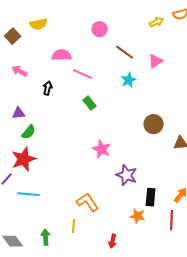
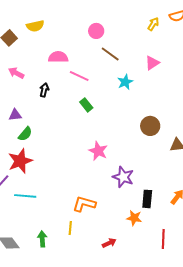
yellow arrow: (157, 22) -> (153, 24), turned -32
brown line: (125, 52) -> (110, 54), moved
orange L-shape: (88, 202) -> (84, 204), turned -40
red line: (172, 220) -> (163, 239), moved
red arrow: (113, 241) -> (109, 243), turned -128

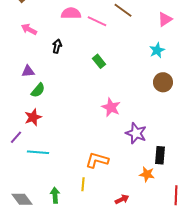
pink line: (79, 76) -> (97, 21), moved
cyan star: (125, 82) -> (157, 50), moved
red star: (20, 161) -> (33, 117), size x0.7

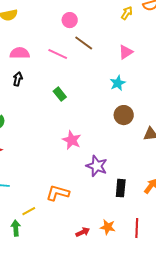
pink semicircle: (71, 13) -> (20, 53), moved
orange star: (147, 174) -> (108, 227), moved
yellow line: (83, 184) -> (29, 211), moved, turned 56

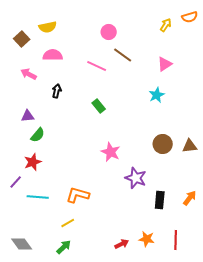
pink semicircle: (20, 53) -> (53, 55), moved
brown circle: (124, 115) -> (163, 144), moved
orange L-shape: (58, 193) -> (78, 195), moved
green arrow: (16, 228) -> (64, 247), moved, turned 49

